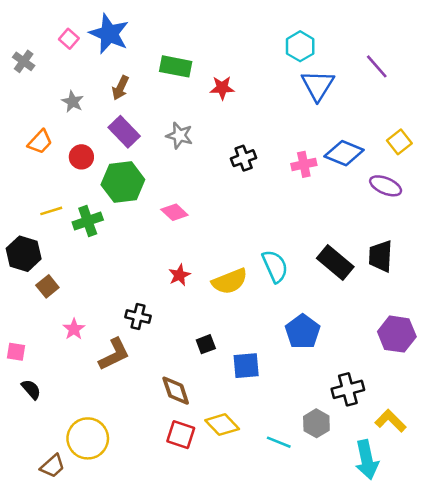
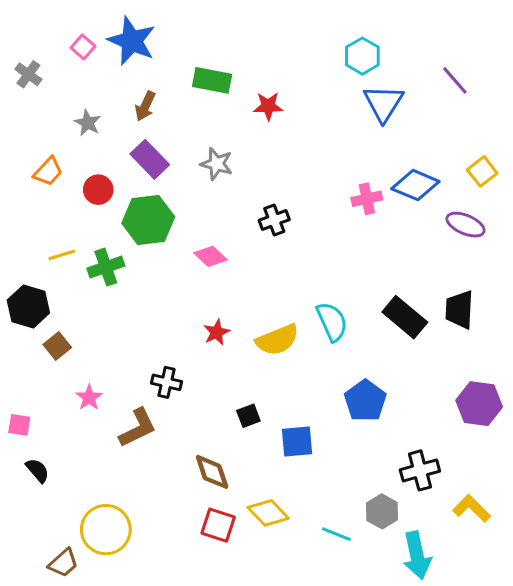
black cross: (244, 158) -> (274, 220), moved
cyan arrow: (367, 460) -> (417, 555), moved

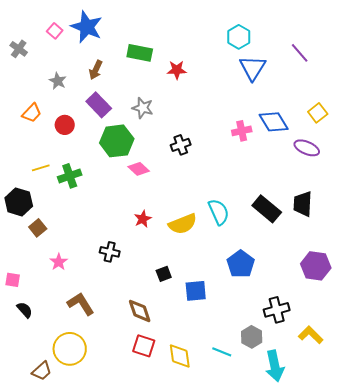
blue diamond: (415, 185) -> (274, 122), turned 36
green hexagon: (148, 220) -> (117, 141), moved
brown L-shape: (138, 428) -> (81, 304), moved, turned -96
yellow diamond: (268, 513) -> (180, 356), moved, turned 36

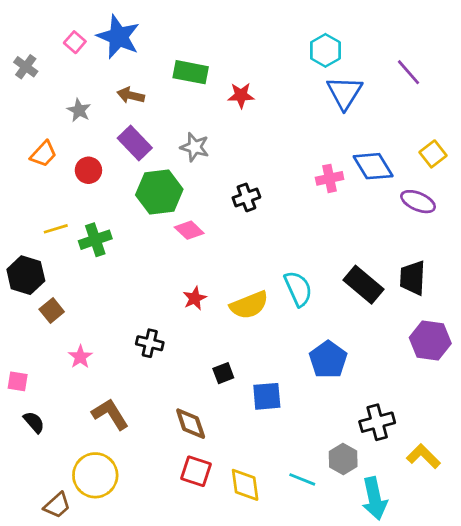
brown arrow: (96, 70) -> (131, 95), turned 78
purple hexagon: (316, 266) -> (430, 340), moved

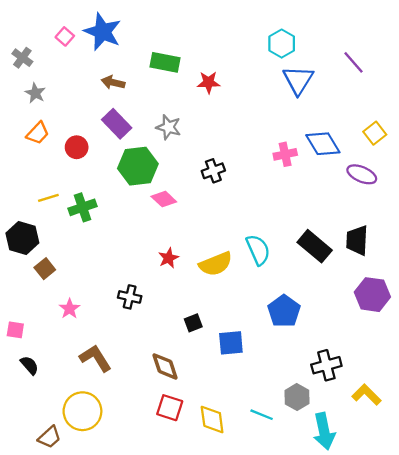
gray star: (79, 110) -> (35, 93), moved

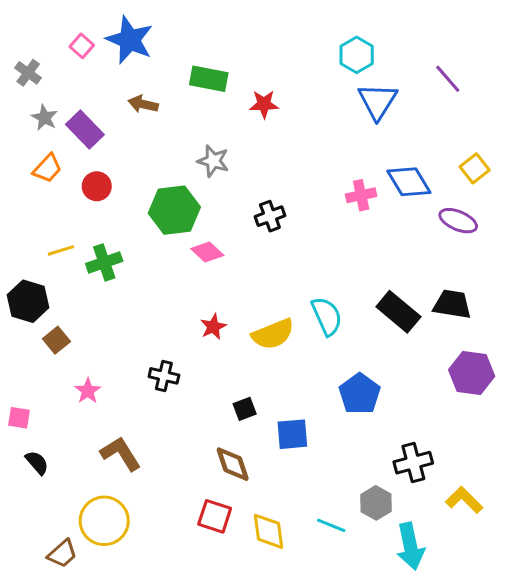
purple rectangle: (117, 124) -> (85, 130), moved
black trapezoid: (357, 240) -> (452, 304), turned 96
brown diamond: (165, 366) -> (233, 464), moved

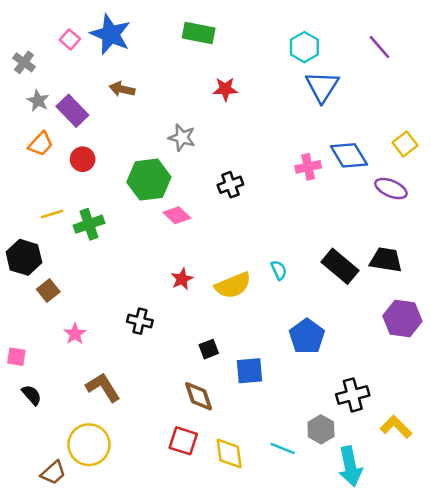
green rectangle: (209, 79) -> (199, 33), moved
purple line: (448, 79) -> (380, 47), moved
cyan semicircle: (327, 316) -> (279, 270), size x0.6

